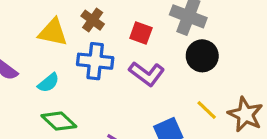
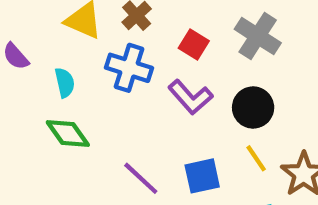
black circle: (202, 56) -> (253, 107), moved
cyan semicircle: (48, 83) -> (65, 83), turned -75

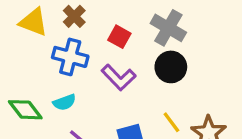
cyan semicircle: (65, 83) -> (64, 102), moved, turned 85
black circle: (253, 107) -> (171, 67), moved

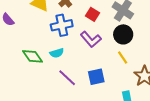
blue cross: (70, 57) -> (62, 25), turned -30
yellow line: (171, 122) -> (123, 57), moved

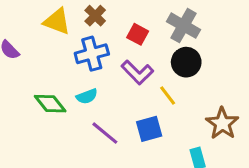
yellow line: (123, 57) -> (168, 96), moved

